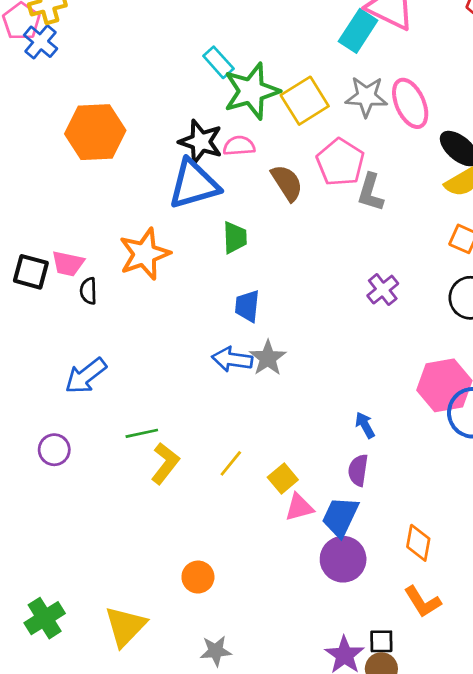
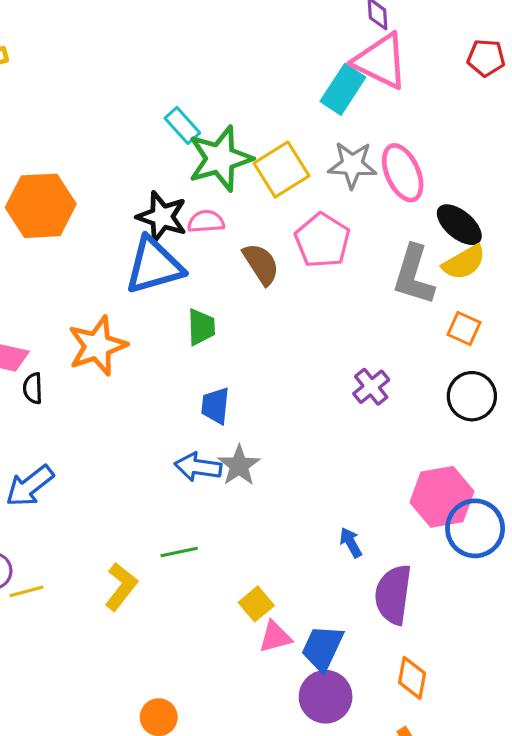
gray L-shape: (370, 192) -> (414, 275), moved, size x1.4
green line: (142, 433) -> (179, 552), moved
yellow line: (231, 463) -> (27, 591), moved, turned 36
purple semicircle: (358, 470) -> (393, 594), moved, size x1.6

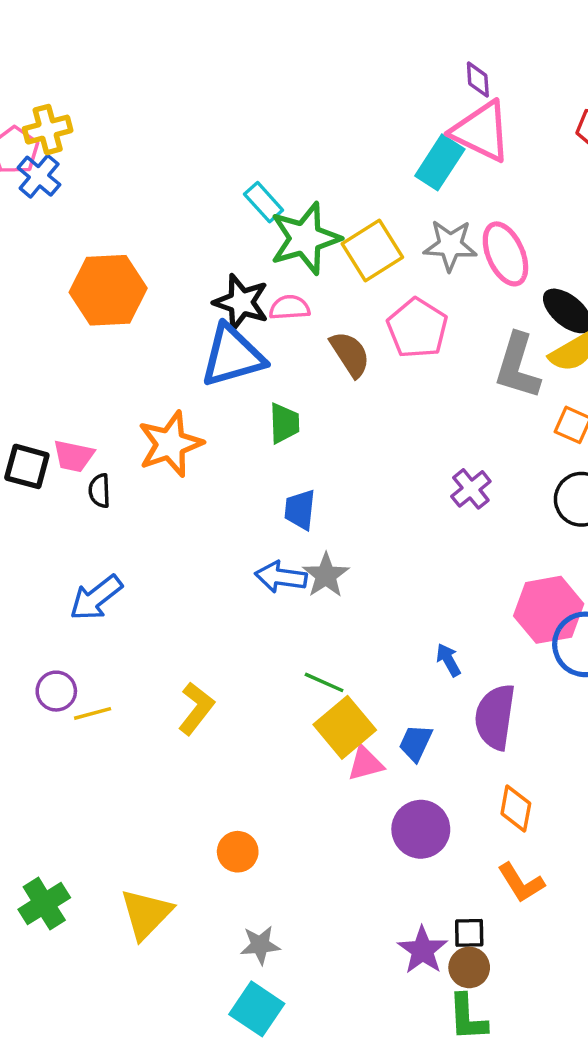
green line: (179, 552) -> (324, 682), moved, turned 36
yellow square: (256, 604) -> (345, 727), size x1.6
blue trapezoid: (322, 648) -> (416, 743), moved, size x0.7

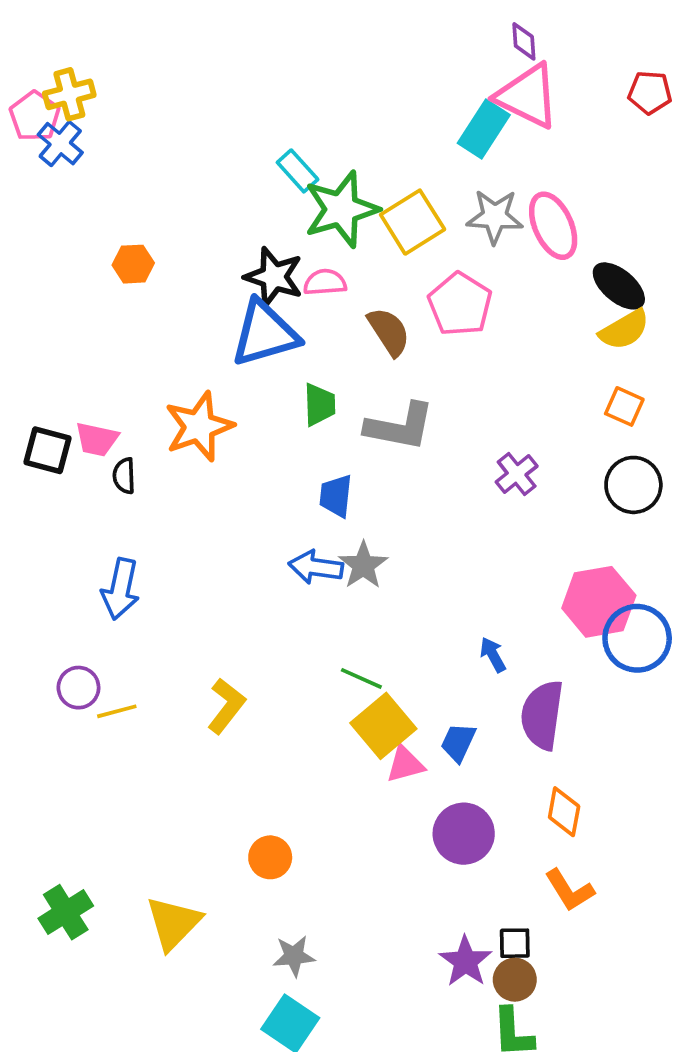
orange hexagon: (108, 290) -> (133, 264), size x0.5
gray L-shape: (518, 366) -> (400, 427), moved, turned -96
blue arrow: (96, 598) -> (120, 589), turned -40

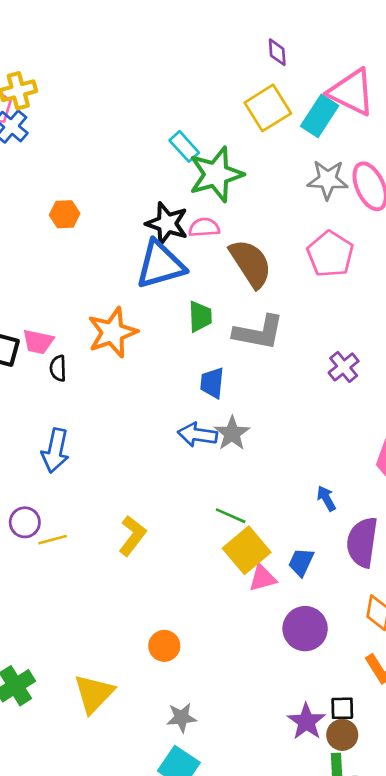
purple diamond: (524, 41) -> (277, 52), moved
yellow square: (413, 222) -> (268, 108), moved
pink pentagon: (460, 304) -> (330, 254), moved
brown semicircle: (389, 332) -> (251, 263), size x1.4

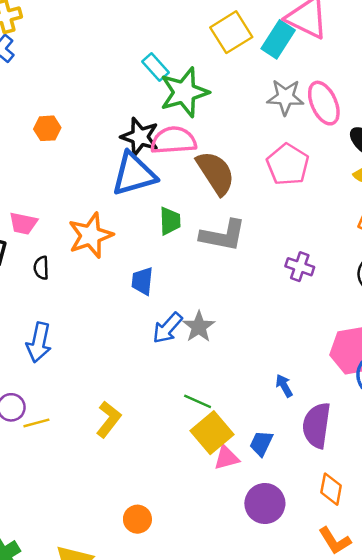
pink semicircle: (204, 227) -> (174, 140), size x1.6
pink trapezoid: (38, 342) -> (23, 223), moved
purple cross: (344, 367) -> (300, 267), turned -32
blue trapezoid: (212, 383) -> (142, 281), moved
blue arrow: (197, 435) -> (168, 328), turned -56

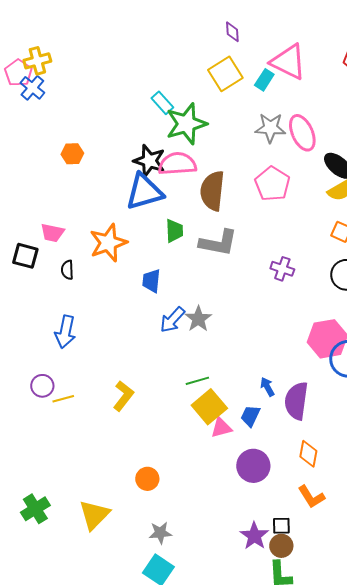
cyan rectangle: (278, 39) -> (264, 80), size x0.7
brown semicircle: (216, 173) -> (212, 191), turned -141
blue arrow: (284, 386) -> (267, 387), moved
green line: (198, 401) -> (197, 381), turned -40

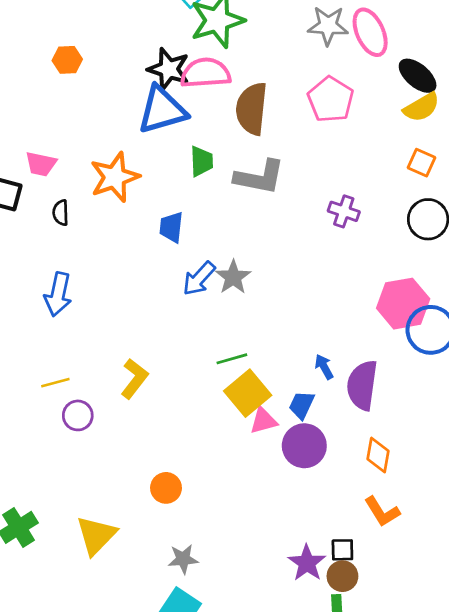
purple circle: (42, 386) -> (78, 415), moved
purple circle: (253, 466) -> (304, 446), moved

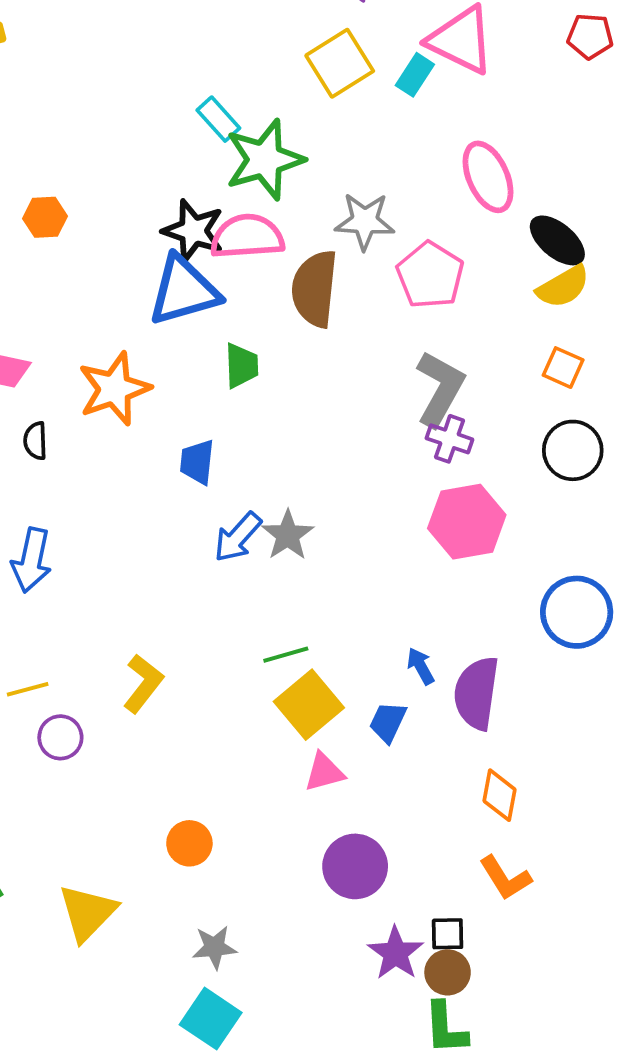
gray star: (328, 26) -> (365, 221), moved
gray L-shape: (260, 177) -> (440, 389), moved, turned -72
pink hexagon: (403, 304) -> (467, 522), moved
pink triangle: (263, 421) -> (324, 772), moved
purple circle: (304, 446) -> (355, 866), moved

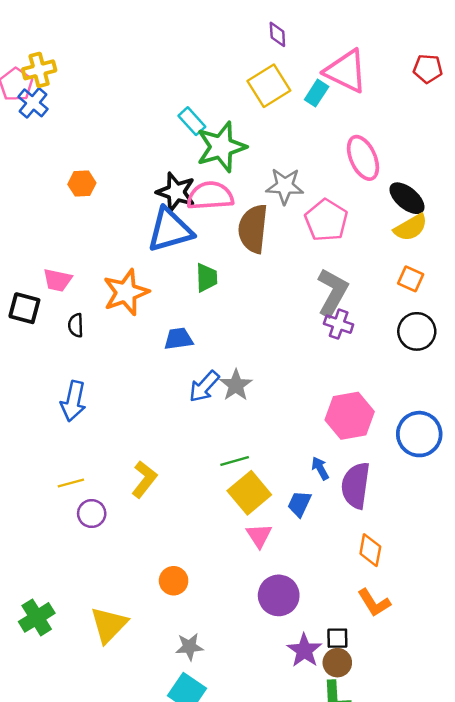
blue trapezoid: (197, 462) -> (178, 339), turned 76
pink hexagon: (467, 522) -> (350, 416), moved
pink triangle: (324, 772) -> (259, 536), turned -48

